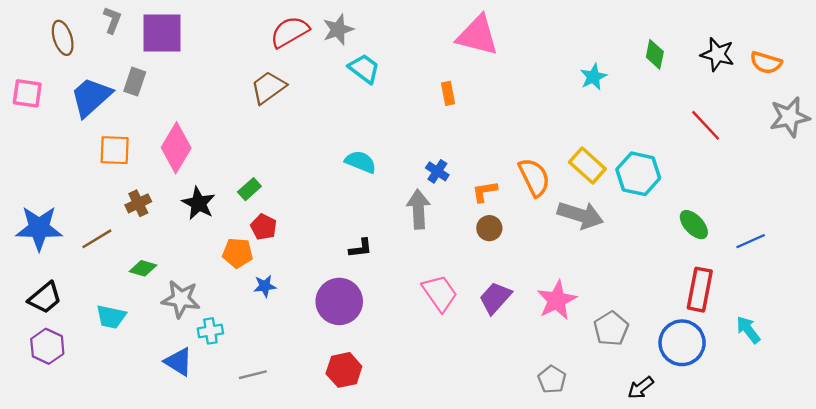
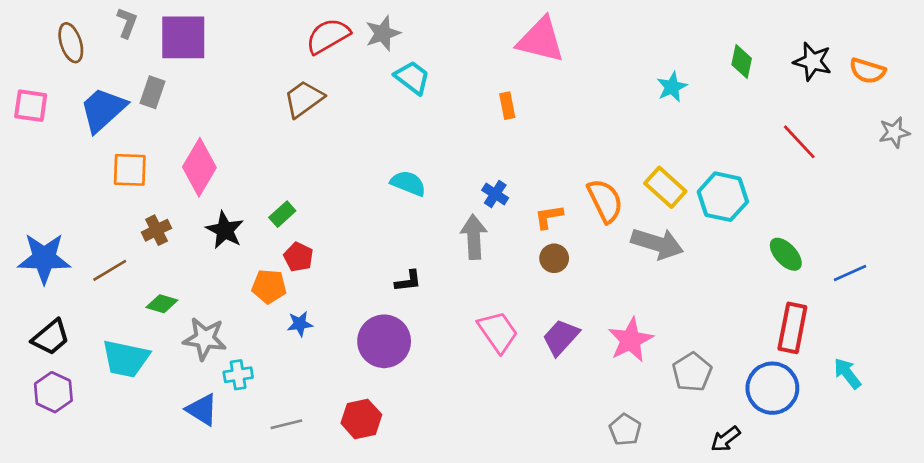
gray star: (790, 117) -> (894, 132), size x0.7
cyan trapezoid: (111, 317) -> (126, 359), size x1.4
red hexagon: (344, 370) -> (361, 419), moved

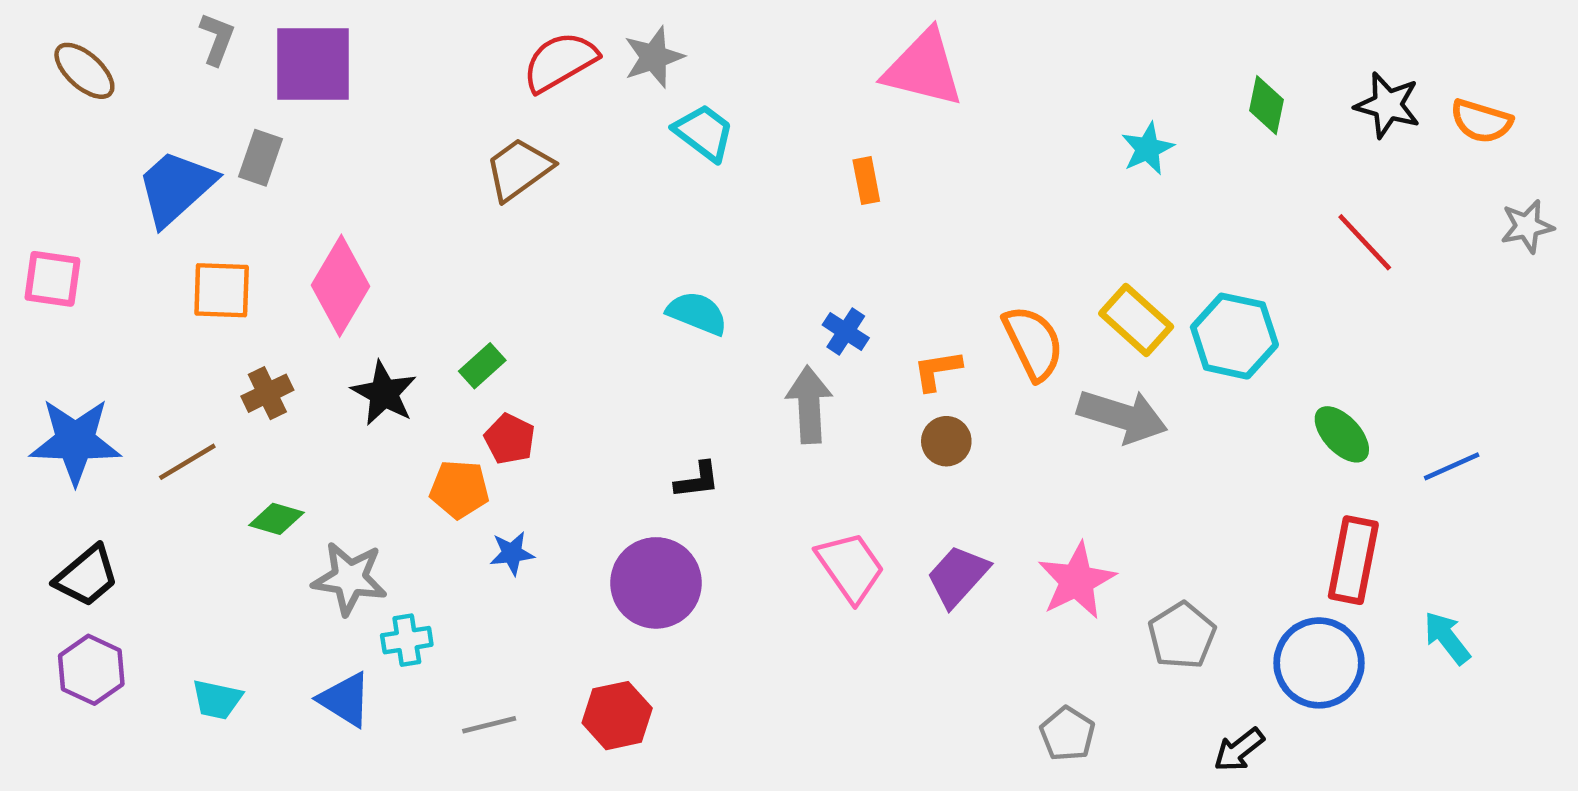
brown ellipse: (71, 43) -> (84, 71), moved, turned -30
pink square: (31, 106) -> (52, 279), moved
cyan trapezoid: (126, 359) -> (217, 700), moved, size x0.6

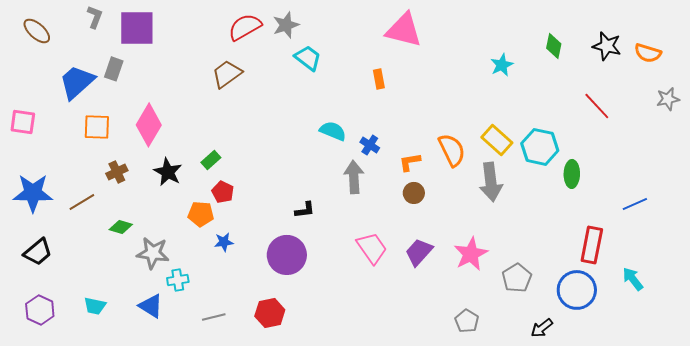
cyan semicircle: (697, 313) -> (333, 131), moved
gray arrow: (1122, 416) -> (491, 182), turned 66
green ellipse: (1342, 434) -> (572, 174), moved, turned 44
purple hexagon: (91, 670) -> (40, 310), moved

